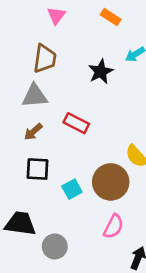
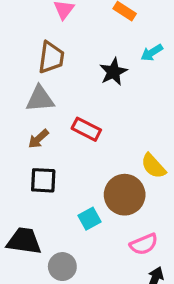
cyan square: (72, 189) -> (89, 219), moved
pink semicircle: (114, 226) -> (144, 244), moved, turned 40

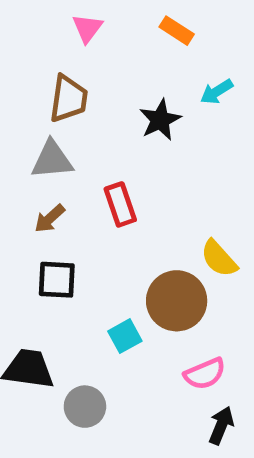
red rectangle: (86, 129) -> (120, 204), turned 44

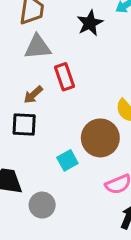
gray triangle: (52, 160) -> (38, 47), moved
brown arrow: (50, 219) -> (33, 95), moved

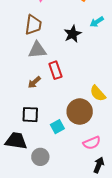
black square: (24, 125) -> (30, 115), moved

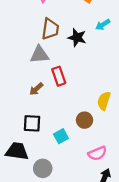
brown trapezoid: (33, 25) -> (50, 29), moved
black star: (73, 34) -> (77, 38), turned -30
yellow semicircle: (98, 93) -> (104, 101), turned 60
brown circle: (80, 112) -> (85, 120), size x0.6

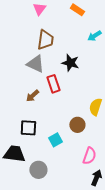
black star: (77, 38) -> (70, 63), moved
gray triangle: (39, 55) -> (35, 64), turned 30
pink semicircle: (97, 153) -> (89, 156), turned -48

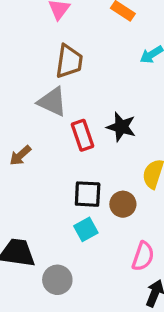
black star: (70, 63) -> (121, 127), moved
brown arrow: (32, 96) -> (20, 155), moved
black square: (28, 128) -> (88, 194), moved

